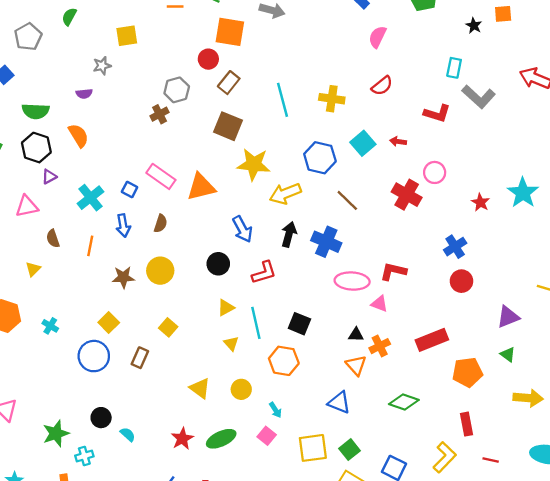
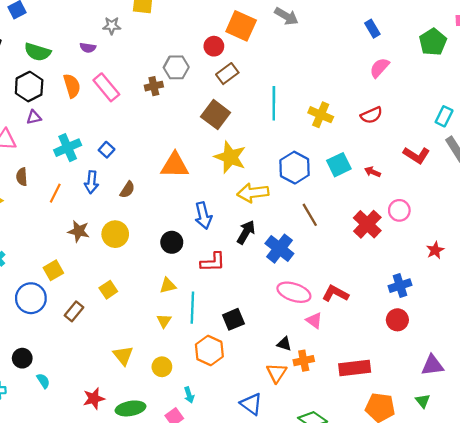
pink rectangle: (161, 176) -> (106, 87), moved
black square: (299, 324) -> (233, 319), turned 30

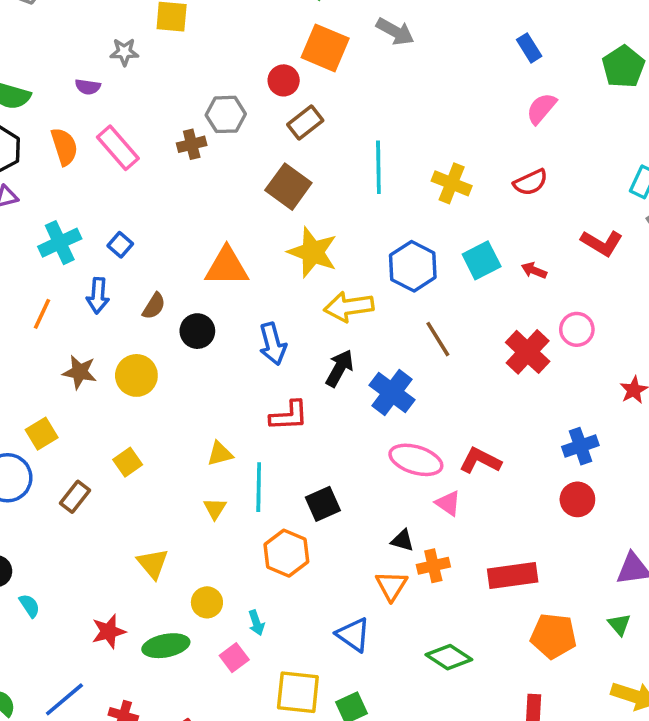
black circle: (172, 242) -> (197, 331), moved
yellow circle: (162, 367) -> (207, 602), moved

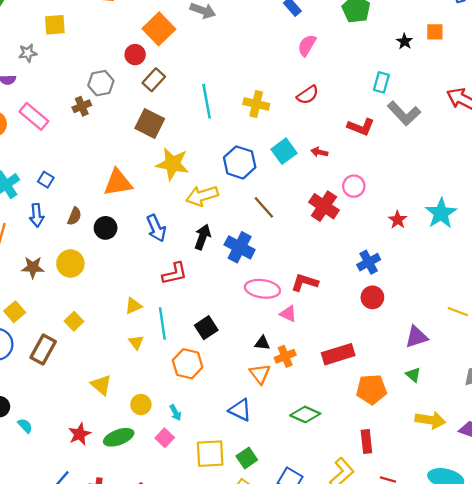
orange square: (325, 48) -> (159, 29), turned 32
brown rectangle: (75, 497) -> (43, 350), size x1.4

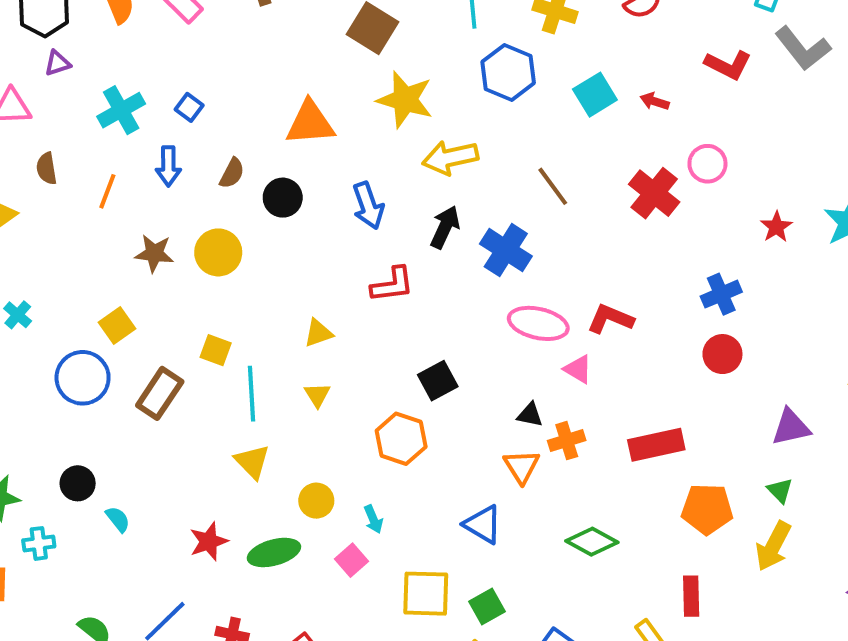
blue hexagon: (240, 162) -> (508, 72), moved
yellow square: (74, 321) -> (216, 350), turned -30
cyan line: (162, 323) -> (251, 394), moved
yellow arrow: (430, 420) -> (773, 546), moved, turned 104

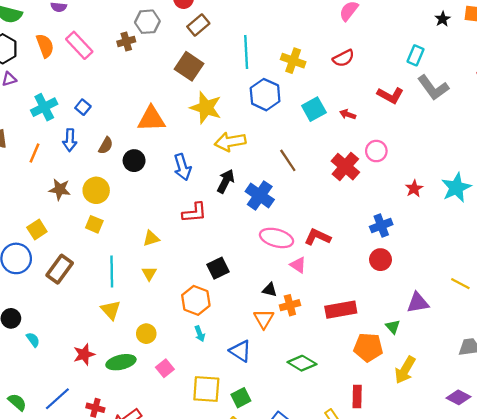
yellow square: (216, 350) -> (94, 224), moved
green triangle: (780, 491) -> (393, 327), moved
cyan arrow: (373, 519) -> (200, 334), moved

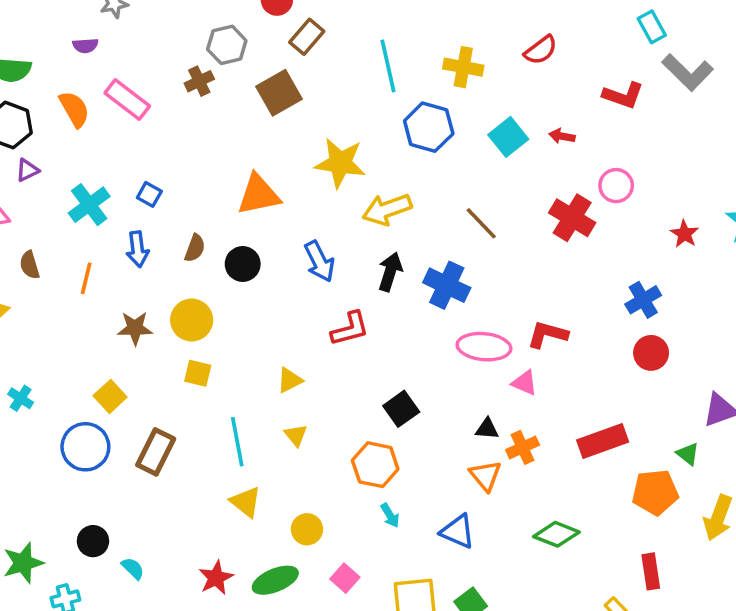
cyan rectangle: (415, 55) -> (652, 27), turned -42
brown square: (189, 66) -> (279, 93), moved, turned 36

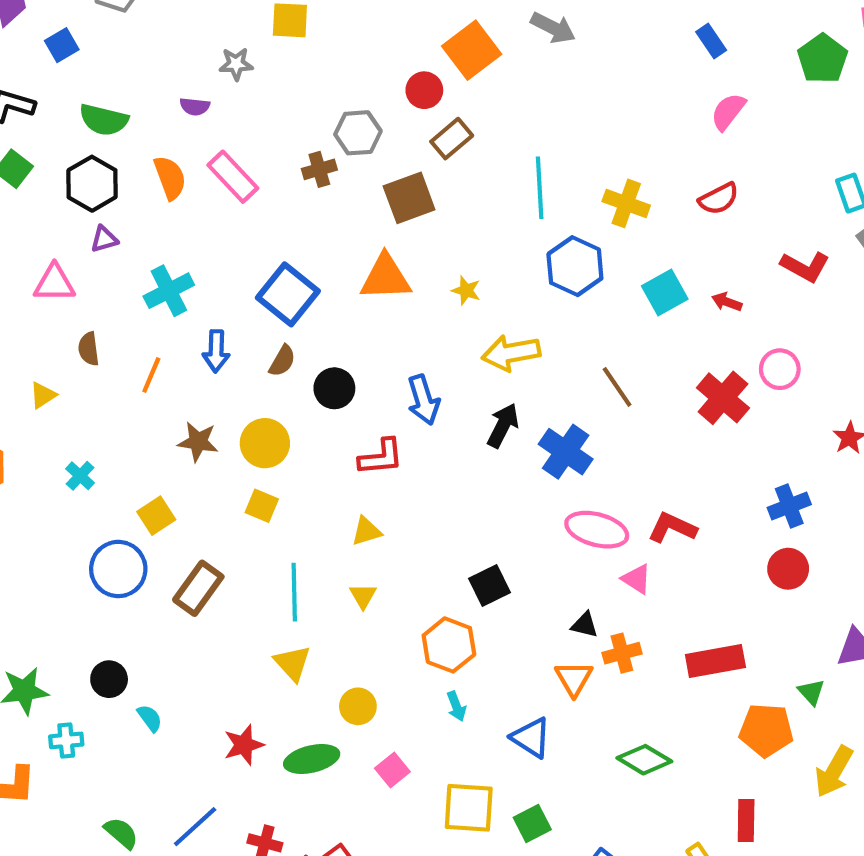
yellow star: (340, 163) -> (466, 290), size x0.5
blue square: (149, 194) -> (288, 294), moved, size x2.0
orange triangle: (259, 195) -> (386, 277), moved
red L-shape: (350, 329) -> (381, 457), moved
cyan cross: (21, 398) -> (80, 476), moved

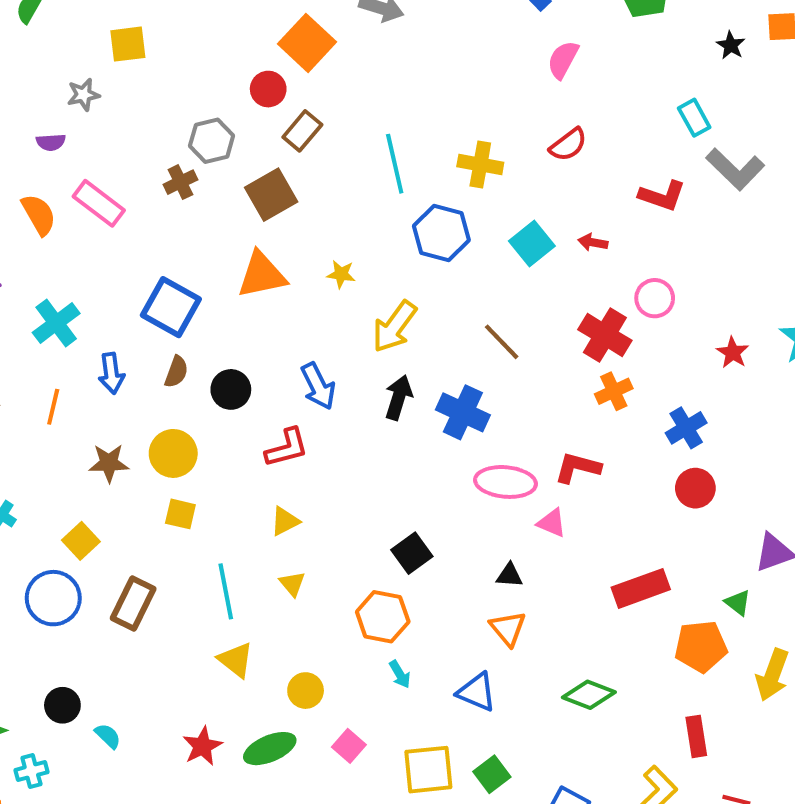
yellow arrow: (511, 353) -> (394, 327), turned -34
orange cross: (622, 653) -> (614, 391), moved

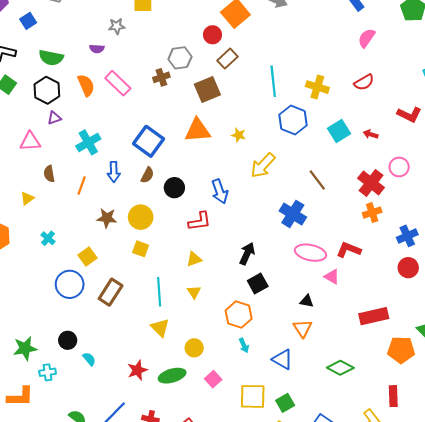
black arrow: (398, 397) -> (247, 254), moved

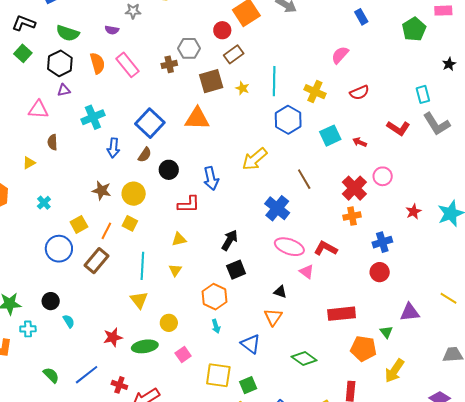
pink semicircle: (367, 38) -> (340, 55), moved
yellow star: (239, 135) -> (242, 88), moved
orange line: (82, 185) -> (106, 231), moved

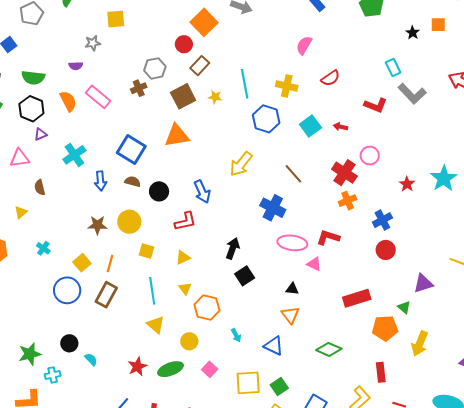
brown semicircle: (145, 155) -> (133, 182), turned -98
yellow square: (130, 223) -> (147, 251), moved
orange hexagon: (215, 297) -> (207, 308), moved

